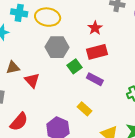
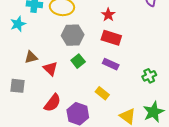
red rectangle: (97, 52) -> (111, 38), turned 36
green square: (74, 66) -> (78, 61), moved
red semicircle: (19, 122) -> (52, 103), moved

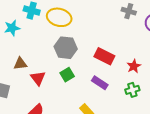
red star: (108, 15) -> (134, 66), moved
green cross: (149, 76) -> (132, 90), moved

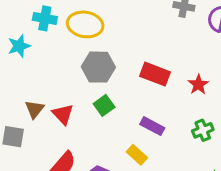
brown triangle: (20, 64) -> (35, 109), moved, turned -40
purple rectangle: (100, 83) -> (152, 126), moved
green cross: (132, 90) -> (203, 130), moved

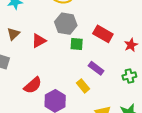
green square: (104, 105) -> (77, 44), moved, turned 32
brown triangle: (35, 109) -> (13, 34), moved
red triangle: (63, 114) -> (39, 41), moved, turned 35

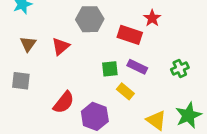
red rectangle: (103, 34) -> (130, 35), moved
green square: (77, 44) -> (110, 69), moved
red star: (131, 45) -> (152, 18), moved

